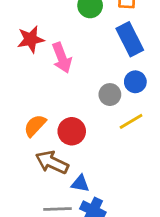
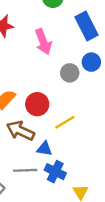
pink arrow: (62, 58) -> (43, 42), moved
yellow line: (131, 121) -> (65, 122), moved

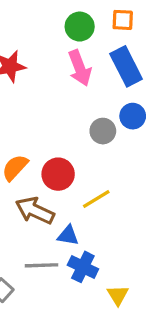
pink arrow: (43, 42) -> (80, 68), moved

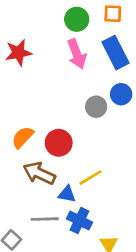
yellow line: (96, 199) -> (91, 177), moved

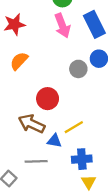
orange semicircle: (23, 137) -> (19, 61), moved
blue cross: (79, 220) -> (82, 159), moved, turned -30

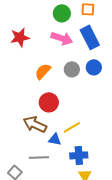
pink arrow: (62, 26) -> (62, 38), turned -50
orange semicircle: (19, 61) -> (43, 71), moved
gray circle: (78, 69) -> (72, 69), moved

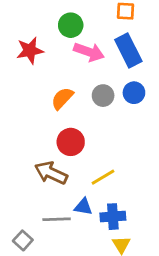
green circle: (62, 13) -> (71, 25), moved
blue triangle: (55, 139) -> (83, 207), moved

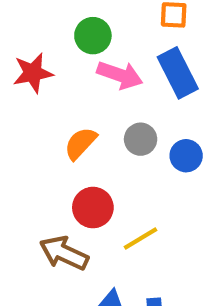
blue circle: (134, 93) -> (186, 156), moved
yellow line: (103, 177) -> (141, 239), moved

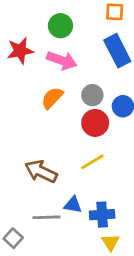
pink arrow: (120, 75) -> (62, 60), moved
red circle: (93, 208) -> (95, 123), moved

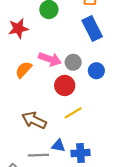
pink arrow: (62, 60) -> (50, 59), moved
orange semicircle: (52, 98) -> (24, 70), moved
red circle: (95, 123) -> (65, 85), moved

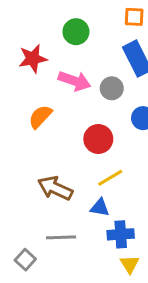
pink arrow: (50, 59) -> (74, 81), moved
gray circle: (73, 62) -> (112, 88), moved
blue triangle: (58, 146) -> (100, 208), moved

